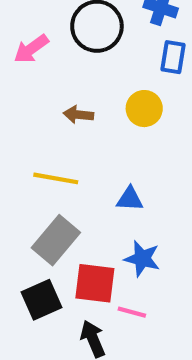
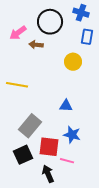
brown arrow: (78, 115) -> (36, 45), moved
yellow line: (56, 178) -> (17, 85), moved

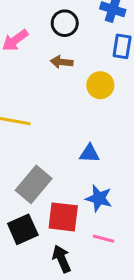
black circle: (50, 22) -> (65, 23), size x0.7
brown arrow: (36, 45) -> (62, 62), moved
pink line: (67, 161) -> (103, 239), moved

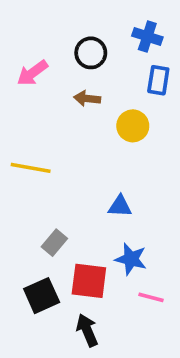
gray rectangle: (34, 184) -> (54, 243), size x0.6
pink line: (103, 239) -> (151, 297), moved

